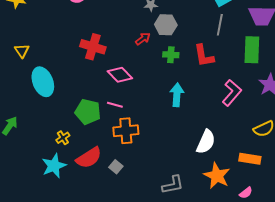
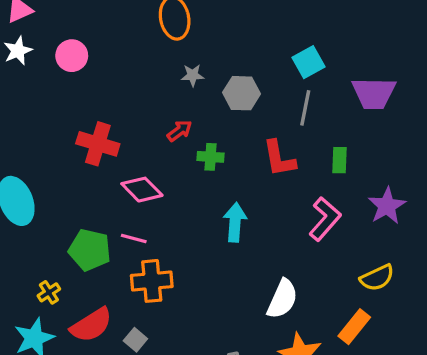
gray hexagon: (166, 25) -> (242, 93), moved
green rectangle: (252, 50) -> (340, 160), moved, size x0.6
green cross: (171, 55) -> (211, 157), moved
orange rectangle: (250, 159) -> (354, 327), turned -60

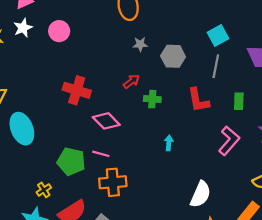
cyan arrow: (235, 222) -> (169, 143), size x0.6

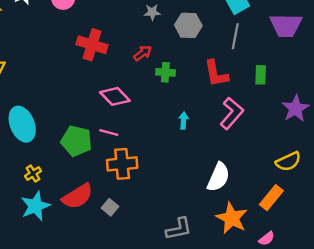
red cross: (77, 90) -> (92, 45), moved
cyan ellipse: (22, 129) -> (22, 124), moved
pink L-shape: (229, 141) -> (232, 113), moved
yellow cross: (44, 190) -> (33, 174), moved

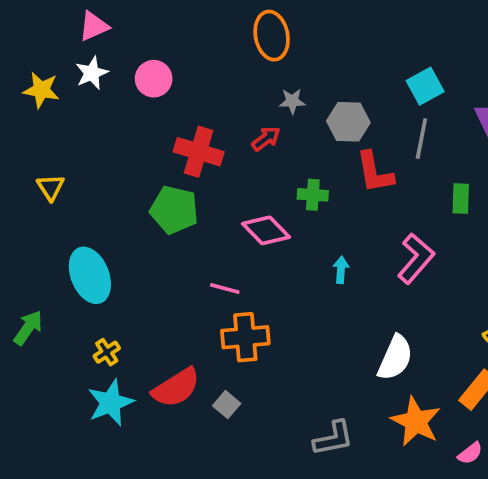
red arrow: (143, 53) -> (266, 139), moved
red L-shape: (216, 74) -> (375, 172), moved
pink diamond: (115, 96) -> (266, 230), moved
green pentagon: (76, 141) -> (174, 210), moved

